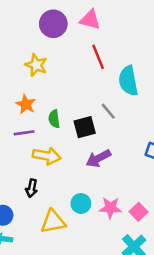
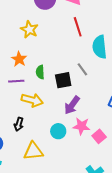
purple arrow: (98, 158) -> (72, 105), turned -30
cyan circle: (81, 204) -> (58, 131), moved
pink star: (110, 208) -> (82, 126), moved
pink square: (139, 212) -> (99, 136), moved

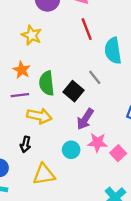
green semicircle: (40, 72) -> (47, 83), size x1.5
black square: (63, 80) -> (73, 91), turned -36

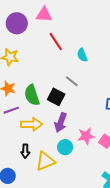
cyan semicircle: (113, 51) -> (82, 55), size x0.6
purple arrow: (85, 119) -> (61, 122), moved
yellow triangle: (44, 174) -> (45, 161), moved

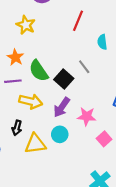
red line: (56, 42) -> (78, 21), turned 42
green semicircle: (32, 95) -> (39, 71), turned -30
pink star: (86, 136) -> (87, 116), moved

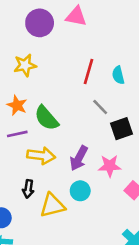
red line: (78, 21) -> (88, 71), moved
yellow star: (26, 25) -> (25, 65), turned -30
black square: (64, 79) -> (121, 129), moved, turned 36

